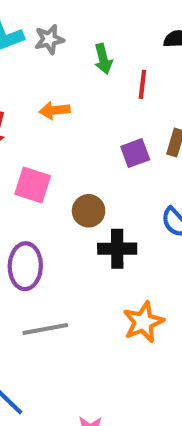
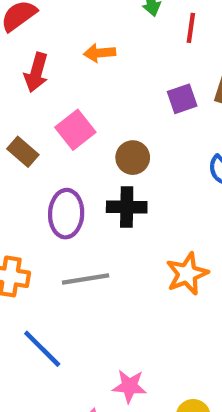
pink square: (33, 185) -> (75, 130), turned 33
black cross: (117, 249) -> (127, 207), moved

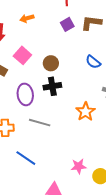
purple square: (182, 99) -> (67, 24), moved
gray line: (86, 279) -> (40, 123), turned 35
pink star: (129, 386) -> (79, 166), moved

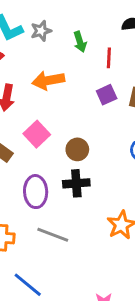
orange arrow: (27, 18) -> (48, 80), size x1.5

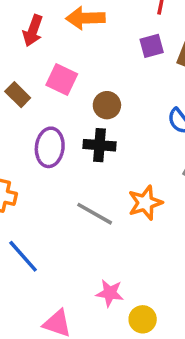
pink square: (37, 134) -> (62, 79), turned -30
gray line: (53, 235) -> (95, 214), moved

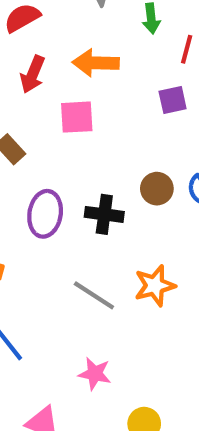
pink square: (62, 79) -> (77, 117), moved, turned -32
brown circle: (107, 105) -> (157, 189), moved
pink star: (110, 293) -> (95, 374), moved

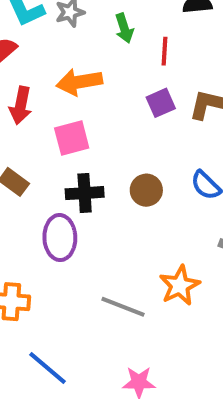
brown circle: (157, 189) -> (146, 190), moved
black cross: (104, 214) -> (85, 193), moved

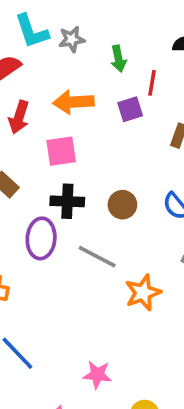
purple square: (161, 103) -> (130, 109), moved
gray line: (123, 307) -> (97, 257), moved

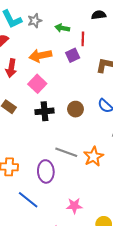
green arrow: (118, 59) -> (62, 28), turned 120
pink square: (61, 151) -> (37, 84), turned -30
purple ellipse: (41, 238) -> (46, 171), moved
gray line: (97, 257) -> (66, 152), moved

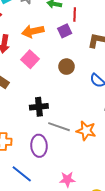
brown circle: (75, 109) -> (67, 67), moved
black cross: (45, 111) -> (39, 107), moved
orange star: (94, 157) -> (86, 131), turned -30

